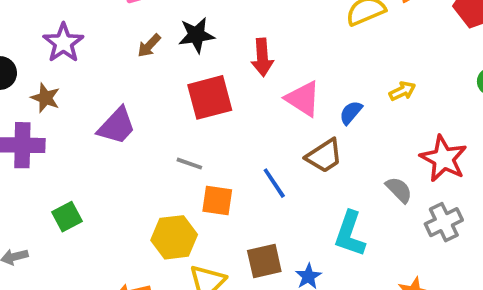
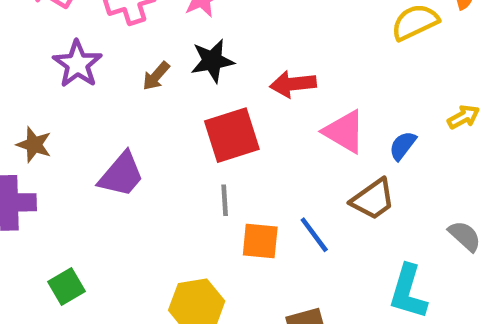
purple star: (63, 43) -> (77, 64), moved
red arrow: (262, 57) -> (293, 84), turned 90
gray line: (189, 164) -> (225, 200), moved, turned 70
orange square: (217, 200) -> (260, 241), moved

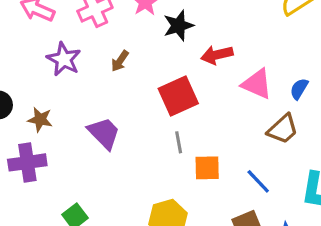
black star: (212, 61) -> (178, 26), moved
purple trapezoid: (121, 175) -> (104, 133), turned -78
blue line: (314, 235) -> (258, 181), moved

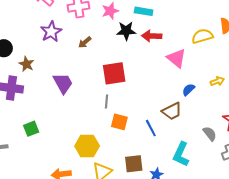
red arrow: (217, 55) -> (152, 36), moved
pink triangle: (257, 84) -> (176, 58), moved
blue line: (258, 181) -> (151, 128), moved

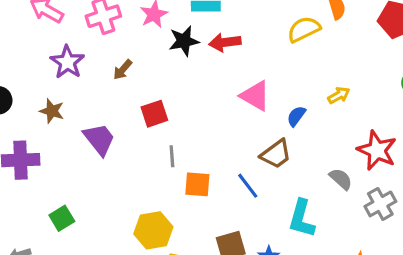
pink triangle: (176, 58) -> (255, 96), moved
brown star: (27, 64) -> (52, 111), moved
red square: (114, 73) -> (154, 114), moved, size x0.7

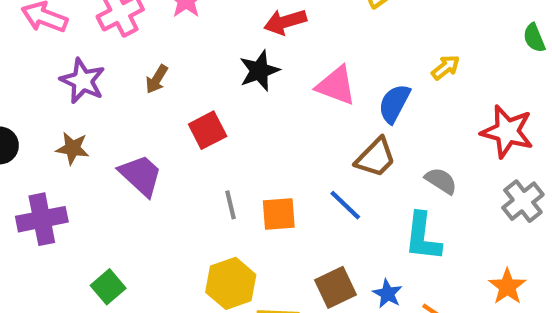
black star: (184, 41) -> (259, 71), moved
blue semicircle: (296, 116) -> (394, 104), size x1.4
gray line: (172, 156) -> (231, 205), moved
gray semicircle: (341, 179) -> (441, 181), moved

